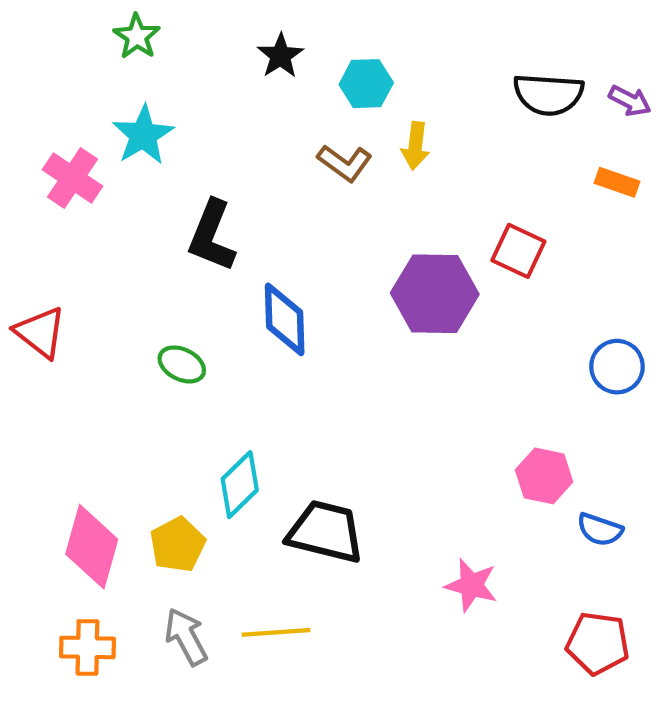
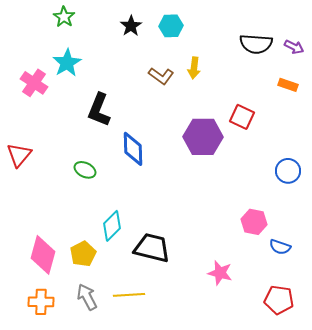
cyan hexagon: (366, 84) -> (171, 26), moved
red triangle: (40, 332) -> (19, 155), turned 32

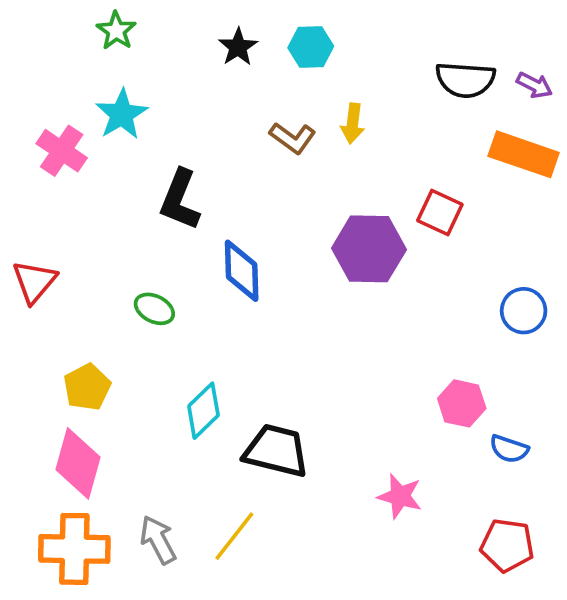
orange rectangle: (288, 85) -> (524, 154), size x1.8
yellow pentagon: (83, 254) -> (87, 387), moved
yellow line: (129, 295) -> (234, 536), turned -48
orange cross: (41, 302) -> (74, 549), size x1.5

